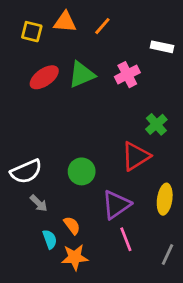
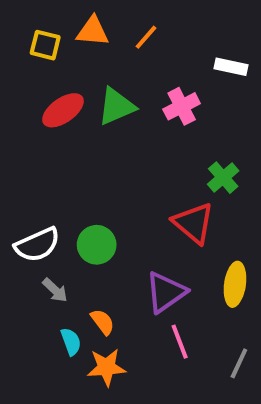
red triangle: (136, 156) -> (193, 223), turned -48
green circle: (82, 171) -> (97, 245), moved

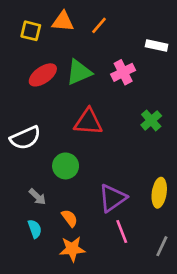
red triangle: (193, 223) -> (88, 122), moved, turned -36
white semicircle: (37, 245) -> (25, 138), moved
cyan semicircle: (71, 342) -> (35, 229), moved

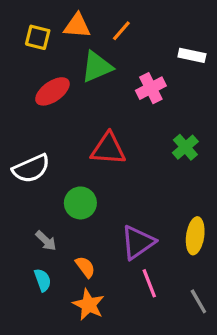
green triangle: (79, 72) -> (97, 67), moved
gray line: (162, 246) -> (198, 301), turned -55
orange star: (72, 249) -> (89, 305), turned 30

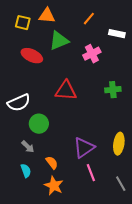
orange line: (121, 31) -> (89, 19), moved
red ellipse: (52, 91) -> (32, 56), turned 60
green cross: (185, 147) -> (113, 90), turned 35
green circle: (80, 203) -> (39, 124), moved

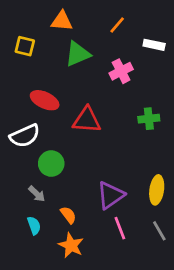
yellow square: (23, 23) -> (25, 46), moved
red ellipse: (32, 56) -> (45, 100), moved
gray line: (121, 184) -> (159, 231), moved

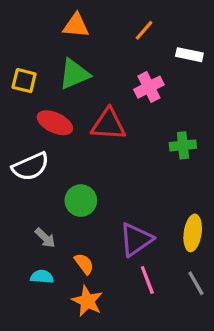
yellow square: (25, 46) -> (24, 81), moved
green triangle: (78, 54) -> (74, 74), moved
red triangle: (87, 120) -> (108, 124), moved
green circle: (51, 164) -> (81, 201), moved
cyan semicircle: (34, 226) -> (42, 277), turned -66

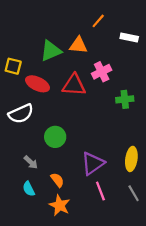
orange triangle: (76, 25) -> (78, 45), moved
yellow square: (24, 81) -> (13, 66), moved
pink cross: (149, 87) -> (102, 72), moved
cyan semicircle: (42, 277) -> (29, 189), turned -120

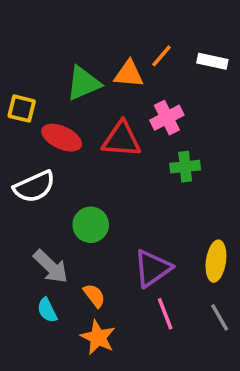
orange line: (98, 21) -> (162, 56), moved
green cross: (125, 99) -> (185, 167), moved
gray arrow: (31, 162) -> (51, 267), size x1.5

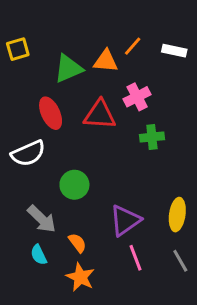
yellow square: (22, 109) -> (18, 49), moved, turned -30
red ellipse: (62, 138) -> (51, 113), turned 40

